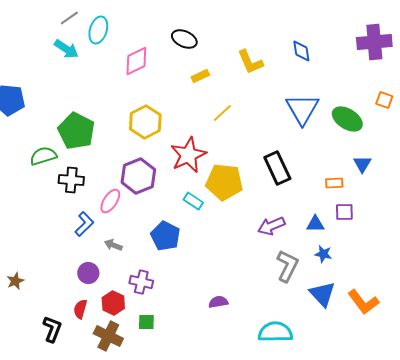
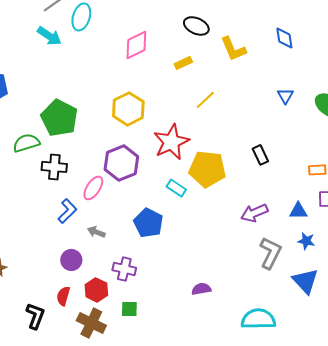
black ellipse: (184, 39) -> (196, 26), moved
pink diamond: (136, 61) -> (136, 45), moved
blue triangle: (302, 109) -> (285, 96), size x0.5
black rectangle: (277, 168) -> (260, 155), size x0.6

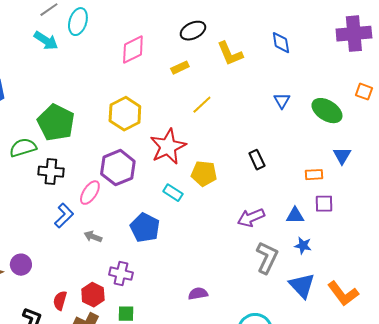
black ellipse: (196, 26) -> (193, 31), turned -50
yellow pentagon: (207, 169) -> (204, 174), size x0.7
purple circle: (71, 260) -> (21, 265), moved

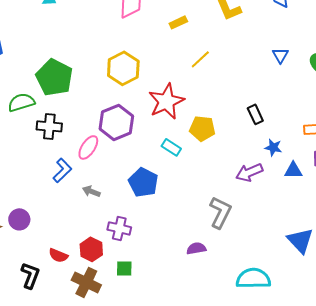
blue star: (303, 246) -> (273, 147), moved
gray L-shape: (267, 258) -> (220, 212), moved
red semicircle: (60, 301) -> (58, 255), turned -84

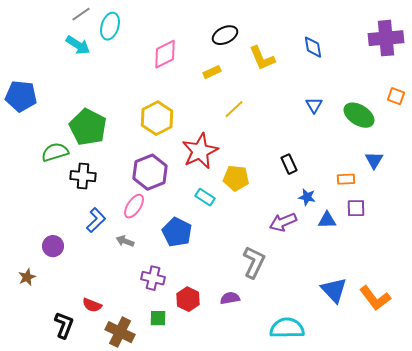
pink ellipse: (88, 147) -> (134, 206), moved
purple circle: (19, 219) -> (53, 246), moved
red hexagon: (91, 249) -> (188, 299), moved

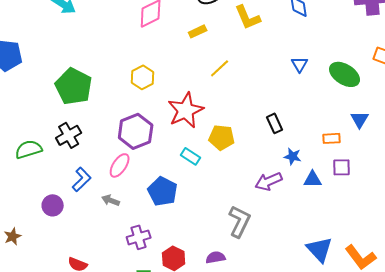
yellow hexagon: (157, 118) -> (143, 77), size x0.7
green semicircle: (55, 152) -> (29, 149), moved
black cross: (83, 176) -> (69, 135), turned -35
purple circle: (53, 246) -> (53, 205), moved
purple cross: (153, 278) -> (139, 237), turned -30

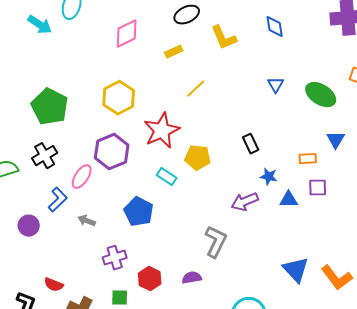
yellow hexagon: (143, 77) -> (119, 98), size x1.4
pink ellipse: (120, 165) -> (82, 177), moved

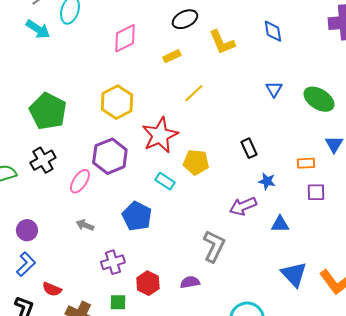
blue L-shape: (58, 200) -> (26, 264), moved
blue triangle: (289, 200) -> (280, 224), moved

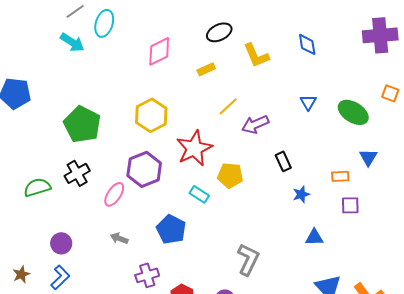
blue star: (267, 181) -> (301, 194), turned -30
purple arrow: (243, 206) -> (255, 124), moved

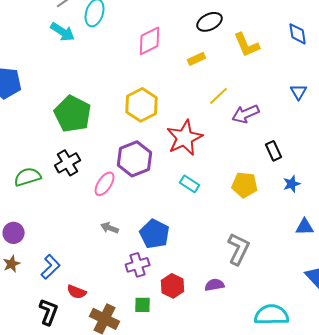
yellow pentagon: (230, 175) -> (245, 185), moved
blue pentagon: (171, 229) -> (155, 234), moved
purple circle: (61, 243) -> (14, 233), moved

